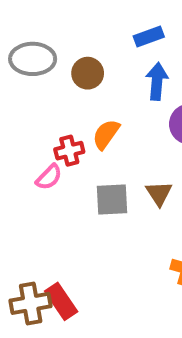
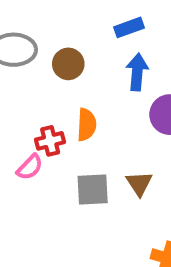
orange semicircle: (106, 134) -> (87, 125), turned 148

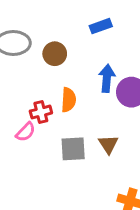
blue arrow: (137, 72) -> (107, 78), moved

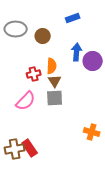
pink semicircle: (26, 132) -> (26, 101), moved, size x1.5
brown triangle: (108, 144) -> (55, 81), moved

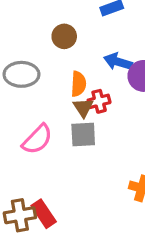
gray ellipse: (16, 29) -> (21, 74), moved
blue arrow: (77, 52) -> (118, 62), turned -78
red cross: (34, 74) -> (99, 101), moved

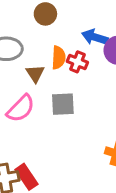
red cross: (99, 101) -> (77, 62), moved, turned 36
brown triangle: (83, 108) -> (35, 74), moved

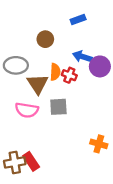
brown triangle: (35, 74) -> (38, 84), size x1.5
pink semicircle: (21, 108) -> (27, 110), turned 55

